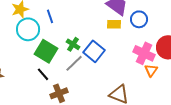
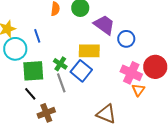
yellow rectangle: (114, 24) -> (89, 51), moved, size x1.5
green square: (46, 51) -> (33, 71), turned -35
gray line: (74, 63) -> (61, 83), turned -66

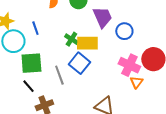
purple trapezoid: (104, 25) -> (102, 17), turned 30
green cross: (60, 64) -> (71, 39), moved

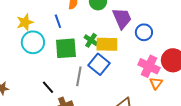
blue line: (35, 28) -> (58, 21), moved
green square: (31, 63) -> (66, 48), moved
gray line: (59, 75) -> (79, 76), turned 30

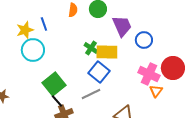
blue line: (58, 21) -> (44, 24), moved
green square: (66, 48) -> (54, 84), moved, turned -35
gray line: (79, 76) -> (91, 94), moved, turned 54
black line: (48, 87) -> (57, 101), moved

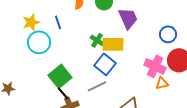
blue line: (44, 24) -> (58, 22), moved
blue circle: (144, 40) -> (168, 34), moved
orange triangle: (156, 91) -> (162, 83), turned 40

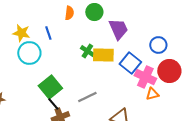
yellow star: (31, 22) -> (21, 33), turned 30
blue square: (105, 64) -> (130, 63), moved

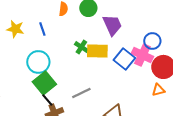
cyan circle: (29, 53) -> (38, 62), moved
pink cross: (145, 77) -> (142, 55), moved
orange triangle: (152, 94) -> (158, 90), moved

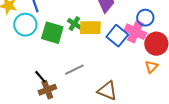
cyan circle: (38, 62) -> (25, 25), moved
green square: (44, 83) -> (52, 33), moved, turned -35
orange triangle: (158, 90) -> (151, 67), turned -32

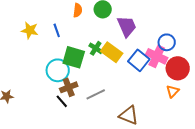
cyan circle: (25, 25) -> (58, 70), moved
yellow rectangle: (90, 28) -> (112, 52), turned 35
brown cross: (47, 90) -> (69, 87), moved

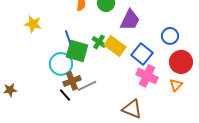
purple trapezoid: (127, 26) -> (130, 20), turned 50
blue line: (57, 30) -> (68, 37), moved
pink cross: (157, 56) -> (147, 76), moved
gray line: (96, 94) -> (87, 86), moved

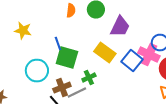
green cross: (99, 42) -> (89, 78), moved, turned 32
cyan circle: (61, 64) -> (37, 71), moved
pink cross: (147, 76) -> (149, 55), moved

